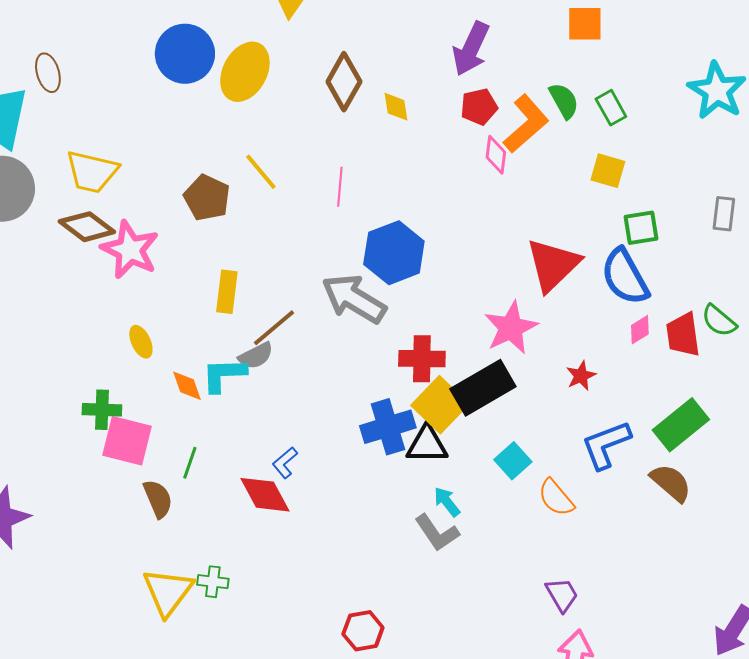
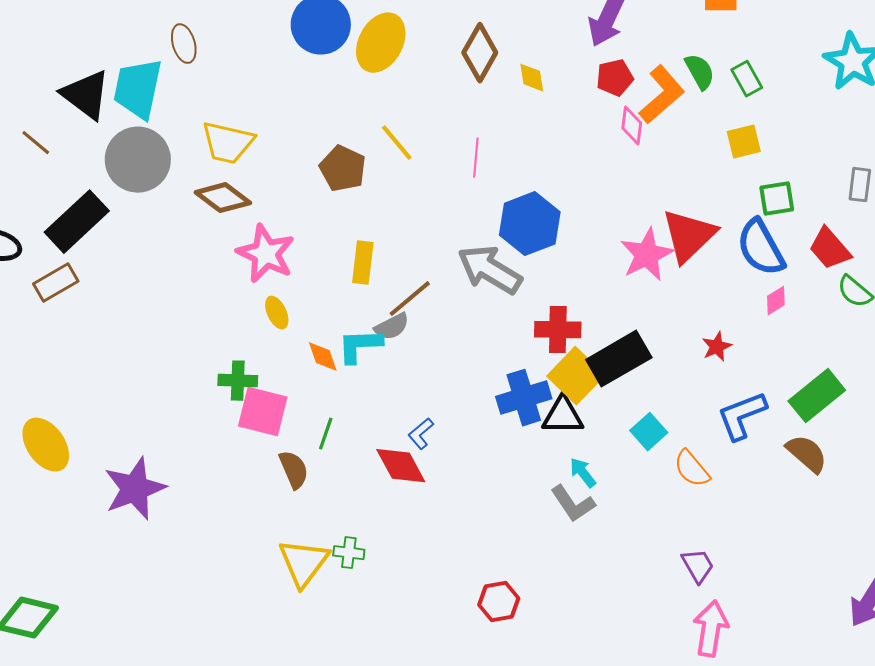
yellow square: (608, 171) -> (744, 142), turned -30
pink star: (130, 250) -> (266, 254), moved
pink star: (511, 328) -> (647, 255), moved
red trapezoid: (683, 335) -> (830, 249), moved, turned -33

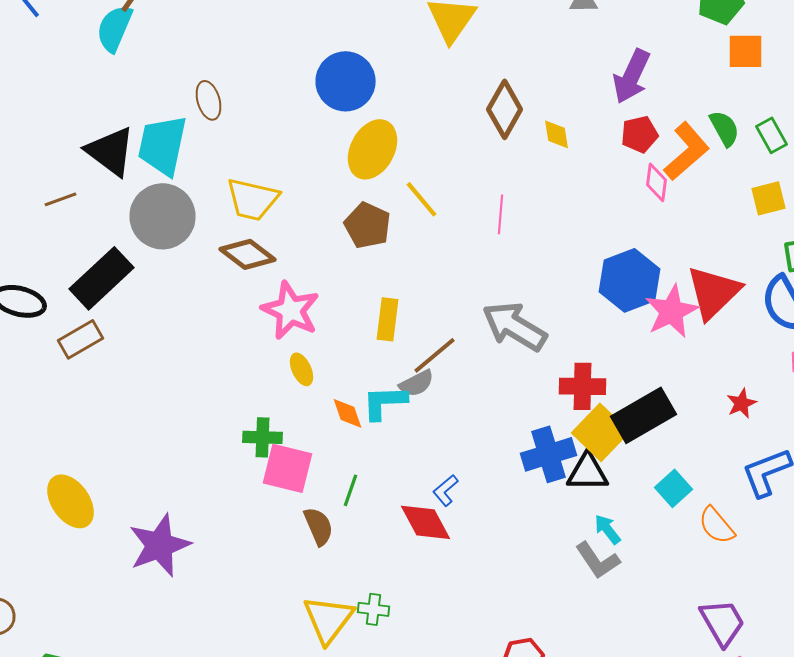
yellow ellipse: (381, 43) -> (372, 149), moved
brown line: (36, 143) -> (60, 199), turned -60
blue hexagon: (530, 224) -> (630, 280), moved
purple trapezoid: (698, 566) -> (722, 622), size x1.4

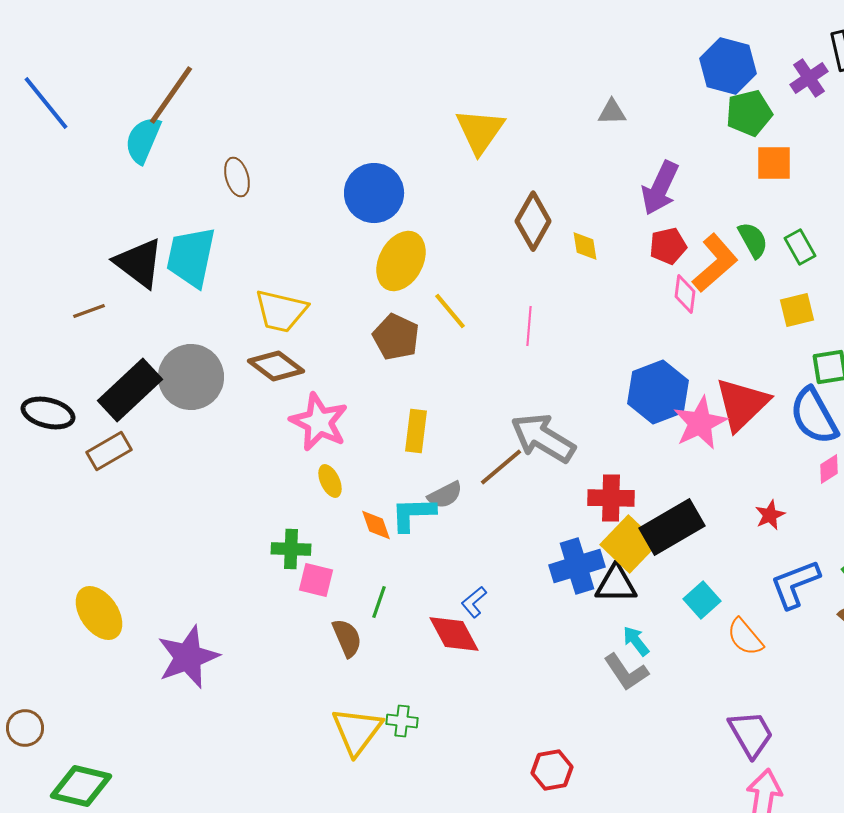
brown ellipse: (208, 100) -> (237, 177), moved
gray circle: (162, 216) -> (191, 377), moved
brown line: (434, 355) -> (501, 467), moved
pink square: (288, 468) -> (316, 580), size x0.7

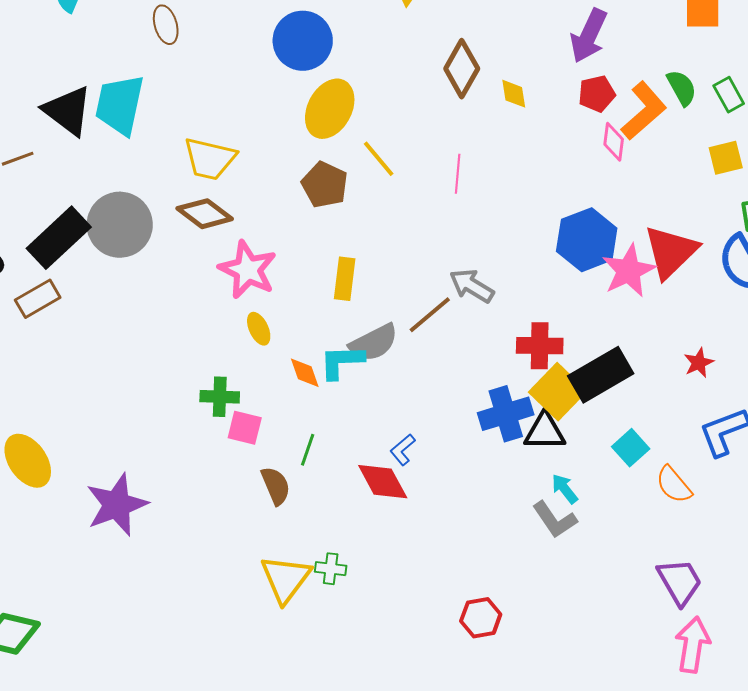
gray arrow: (543, 438) -> (472, 286), size x0.7
gray semicircle: (445, 495) -> (374, 343), size x1.4

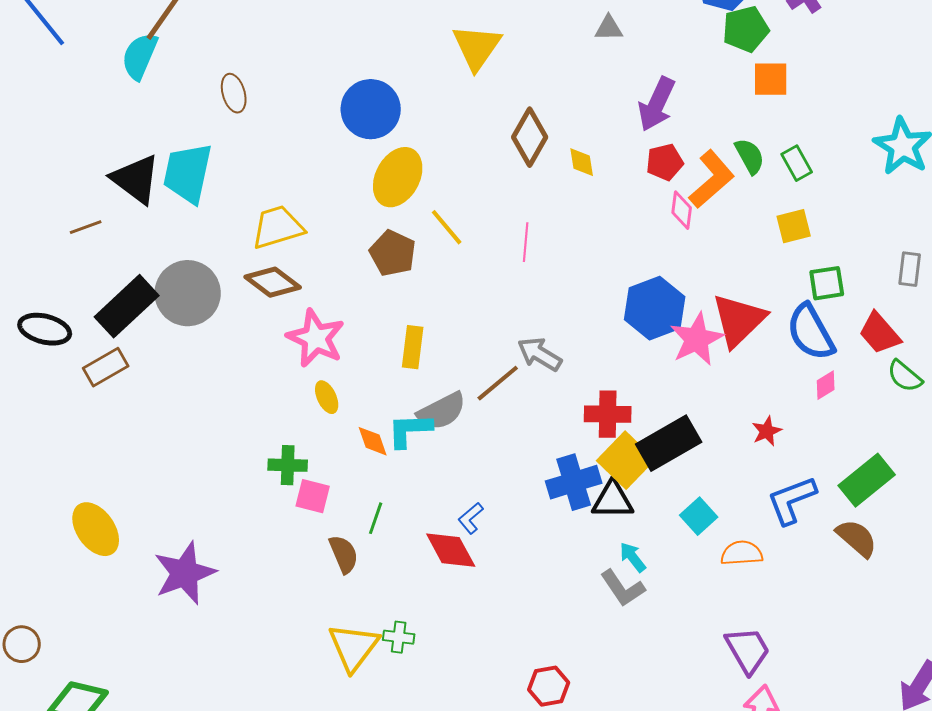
yellow trapezoid: (210, 159) -> (278, 227), turned 150
orange semicircle: (674, 485) -> (742, 553), turned 126

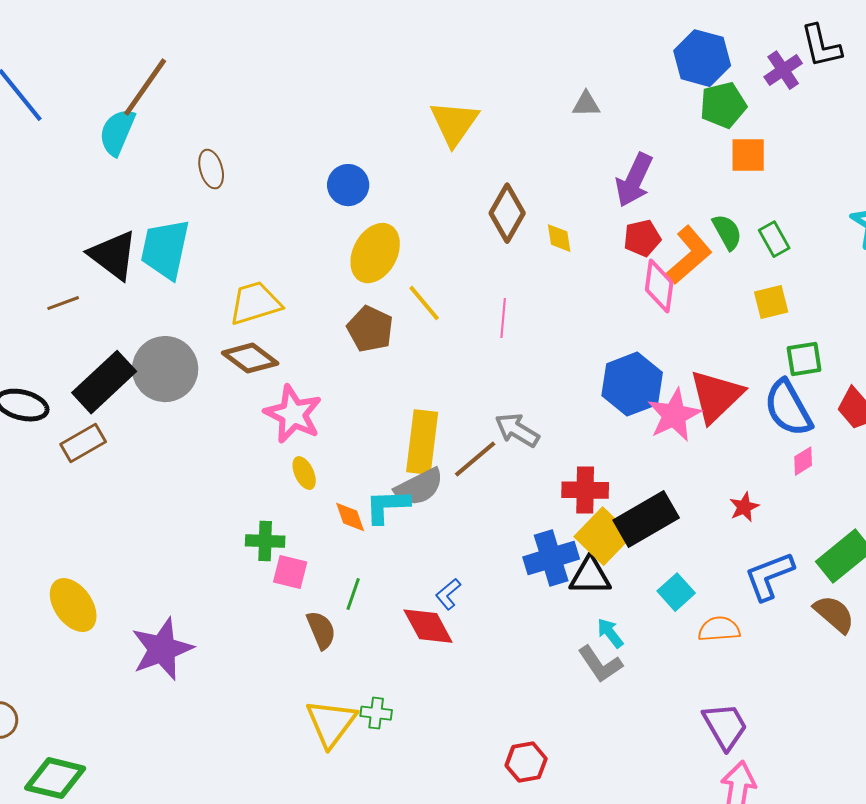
blue circle: (371, 109) -> (348, 185), size x0.7
pink diamond: (682, 210) -> (659, 286), size x1.4
yellow rectangle: (413, 347) -> (422, 442), moved, size x1.5

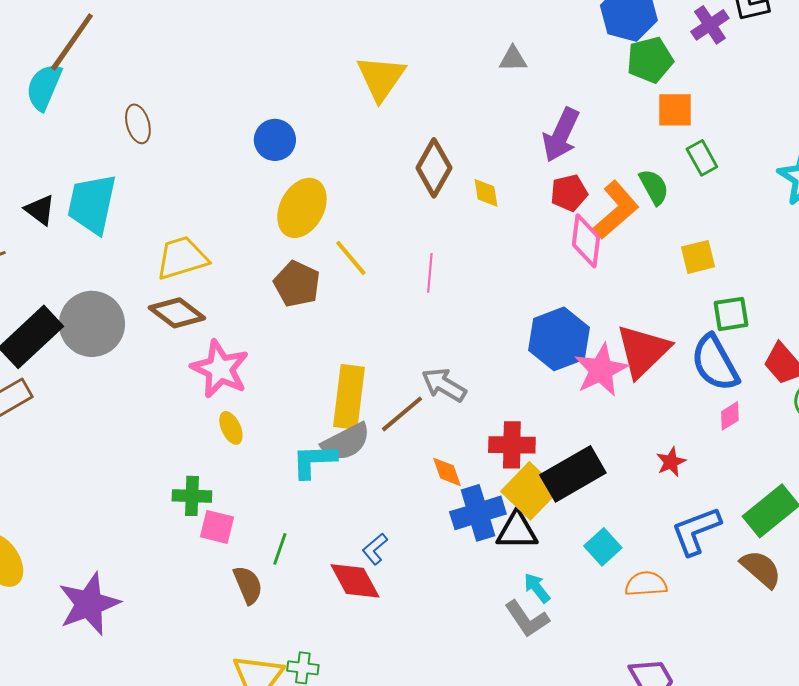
green rectangle: (774, 239) -> (702, 158), moved
black triangle: (113, 255) -> (40, 210), size x0.6
orange diamond: (350, 517) -> (447, 472), moved

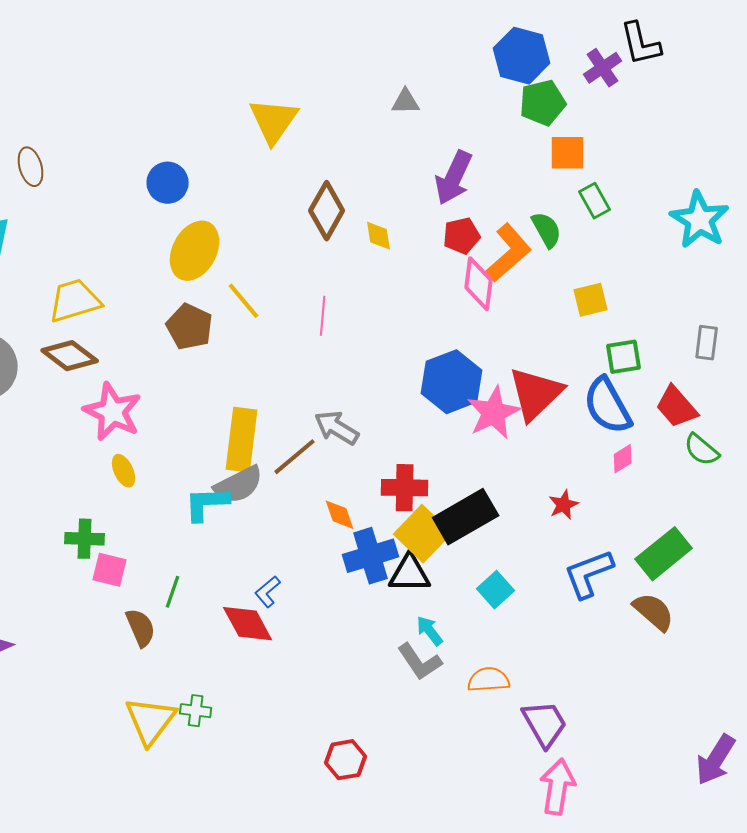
orange semicircle: (646, 584) -> (489, 680), moved

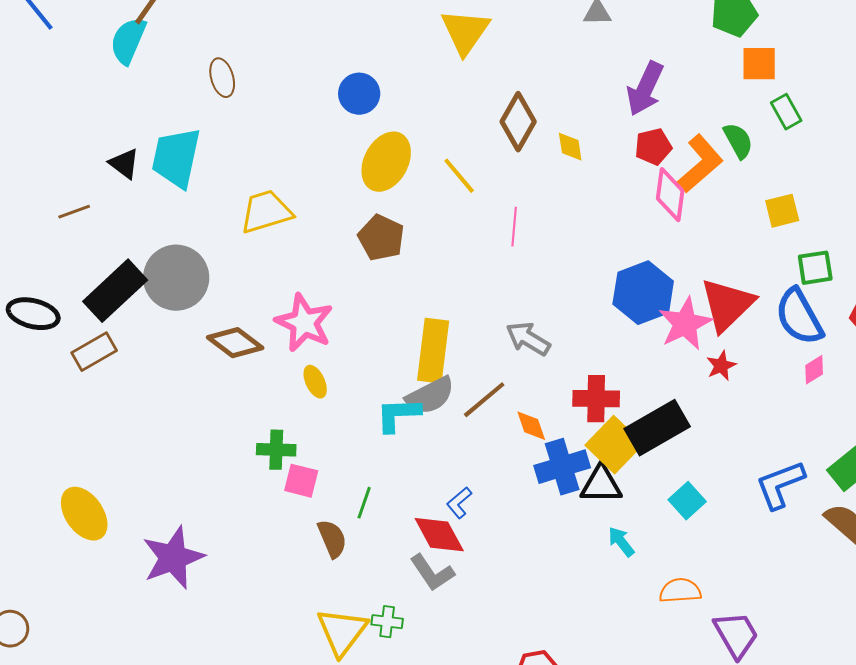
yellow line: (244, 301) -> (459, 176), moved
brown diamond: (70, 356) -> (235, 343), moved
brown line: (295, 457) -> (484, 400), moved
red star: (564, 505) -> (721, 366), moved
gray L-shape: (420, 662) -> (432, 573), moved

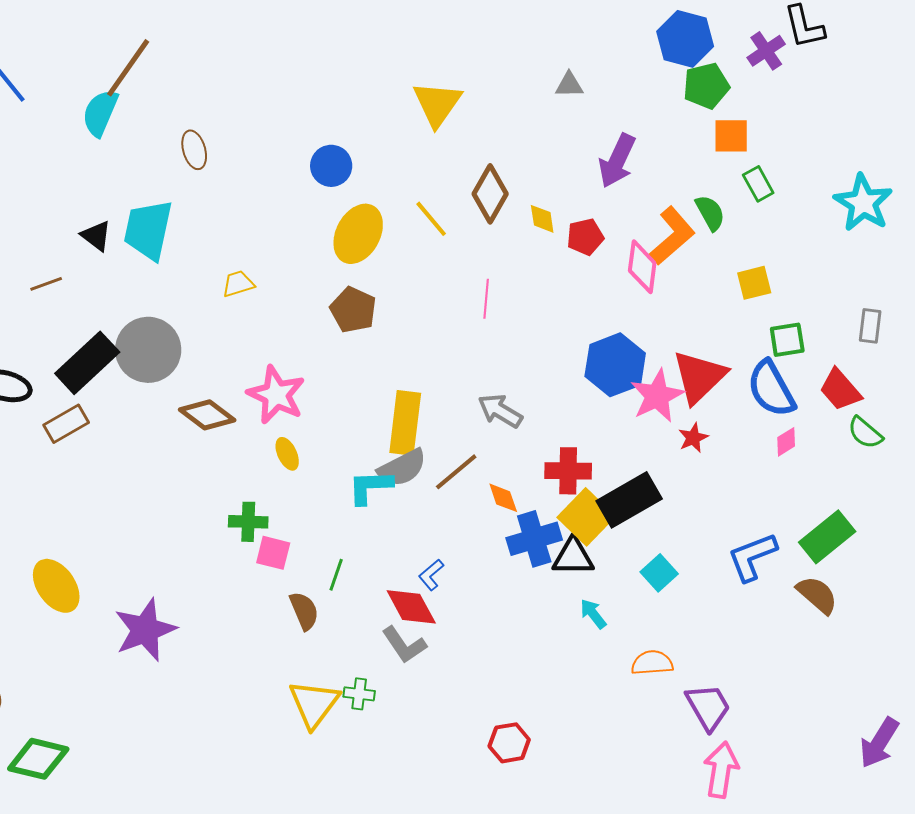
red pentagon: (653, 147) -> (585, 237), moved
yellow line: (459, 176) -> (431, 219), moved
yellow trapezoid: (266, 212) -> (238, 284), size x0.6

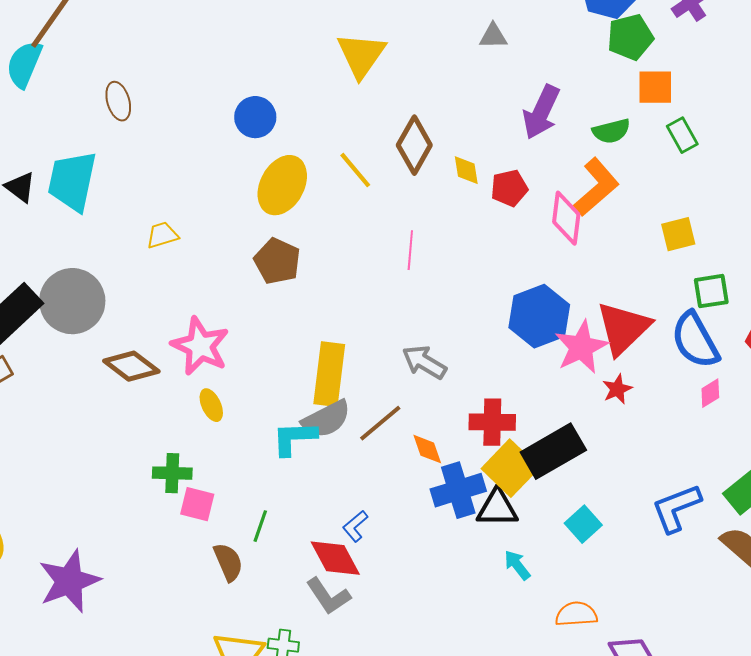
green semicircle: (710, 213) -> (611, 131), moved, turned 105

